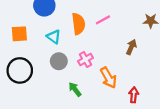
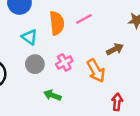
brown arrow: (131, 47) -> (115, 49), turned 40
orange arrow: (108, 78) -> (96, 71), moved
green arrow: (75, 89) -> (52, 95), turned -32

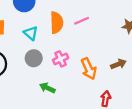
brown arrow: (115, 49) -> (118, 64), moved

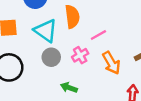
pink line: (82, 21) -> (98, 35), moved
cyan triangle: (31, 33) -> (46, 31), size x1.5

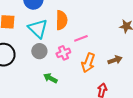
orange arrow: (111, 63) -> (88, 63), turned 42

